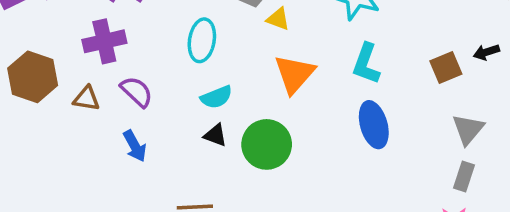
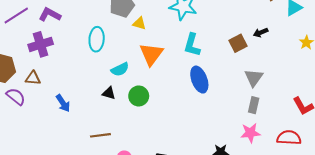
purple semicircle: (137, 92) -> (16, 96), moved
cyan semicircle: (216, 97) -> (120, 69), moved
green circle: (267, 144) -> (139, 96), size x0.7

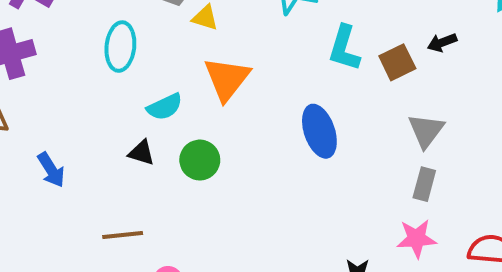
cyan L-shape: (192, 45) -> (344, 48), moved

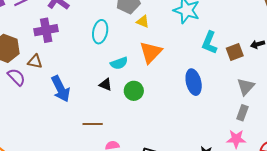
blue arrow: (51, 170) -> (61, 89), size x1.5

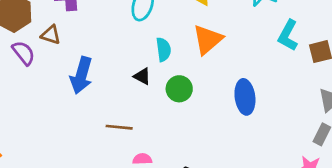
cyan semicircle: (119, 63) -> (163, 50), turned -84
blue ellipse: (194, 82) -> (245, 97), moved
blue arrow: (61, 89) -> (81, 75), turned 36

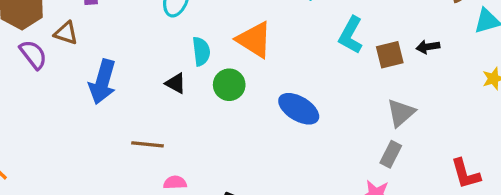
orange triangle: (208, 40) -> (254, 40), turned -48
green circle: (179, 89) -> (229, 85), moved
blue ellipse: (245, 97) -> (299, 109), turned -52

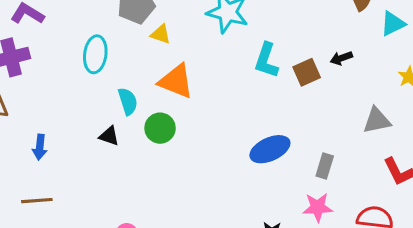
blue arrow: (102, 82) -> (40, 147), size x0.6
blue ellipse: (299, 109) -> (270, 149), moved, turned -45
gray triangle: (401, 113) -> (377, 120), moved, turned 40
brown line: (147, 144) -> (37, 201), moved

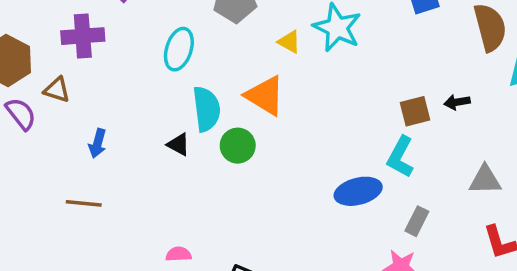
yellow triangle: (161, 34) -> (289, 42), moved
cyan L-shape: (266, 60) -> (400, 157), moved
cyan semicircle: (128, 101) -> (206, 109), size x1.4

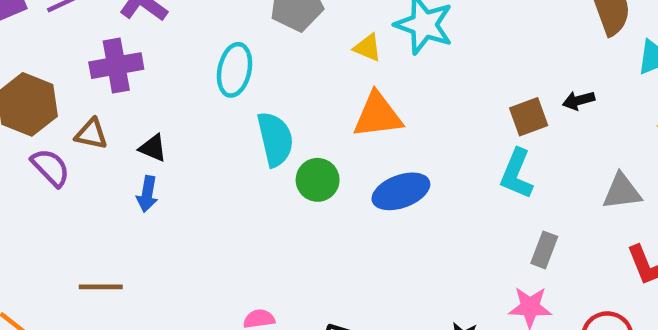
orange triangle: (265, 96) -> (378, 115), moved, turned -33
black triangle: (178, 144) -> (153, 148), moved
blue ellipse: (358, 191) -> (401, 191), moved
brown line: (84, 203) -> (101, 287), moved

